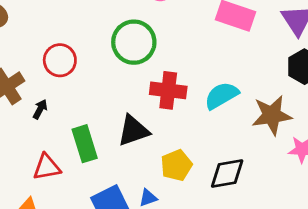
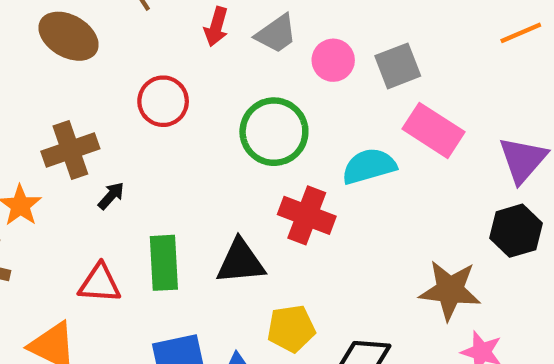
red circle: (60, 60) -> (163, 101), moved
cyan semicircle: (221, 96) -> (369, 166), moved

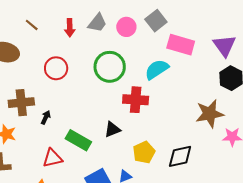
brown cross: (70, 150) -> (21, 103), turned 30
black triangle: (241, 262) -> (112, 129), size x0.7
green rectangle: (164, 263) -> (78, 140), turned -40

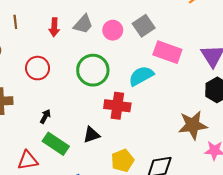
brown line: (32, 25) -> (15, 22), turned 40
black arrow: (46, 117) -> (45, 116), moved

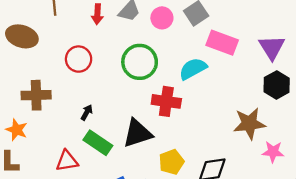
black triangle: (91, 135) -> (137, 133), size x1.6

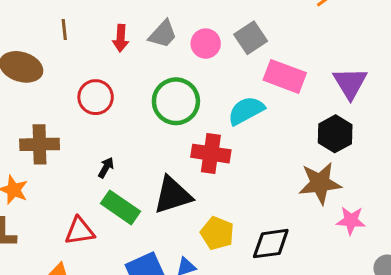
black hexagon: (277, 85) -> (335, 134), moved
yellow pentagon: (171, 162) -> (217, 233), turned -30

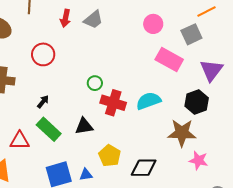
gray square: (251, 38) -> (191, 34), moved
pink circle: (206, 44) -> (153, 24), moved
green circle: (176, 101) -> (95, 83), moved, size x0.5
cyan semicircle: (246, 111) -> (148, 101), moved
black triangle: (173, 195) -> (84, 126), size x0.7

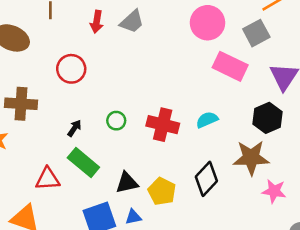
pink circle: (153, 24) -> (208, 23), size x1.4
green circle: (95, 83) -> (116, 121), moved
cyan semicircle: (148, 101) -> (207, 120), size x0.7
black triangle: (84, 126) -> (127, 183), moved
black diamond: (144, 168) -> (206, 179), moved, turned -44

